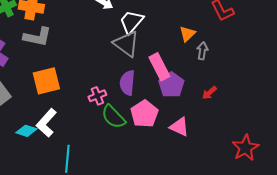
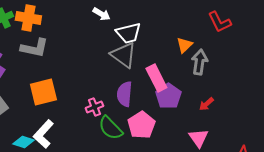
white trapezoid: (131, 22) -> (128, 33), turned -144
gray arrow: (202, 51) -> (199, 62), size x1.4
pink triangle: (179, 127) -> (198, 138), moved, turned 30

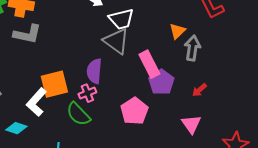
orange square: (43, 92) -> (54, 84), moved
purple semicircle: (124, 94) -> (94, 71), moved
green semicircle: (110, 128) -> (78, 114), moved
white L-shape: (43, 134) -> (36, 102), moved

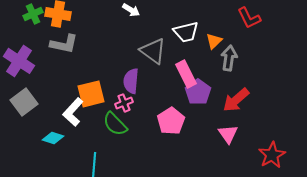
white trapezoid: (121, 19) -> (186, 32), moved
red arrow: (199, 90) -> (236, 100), size x1.8

